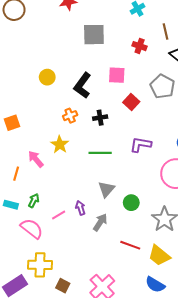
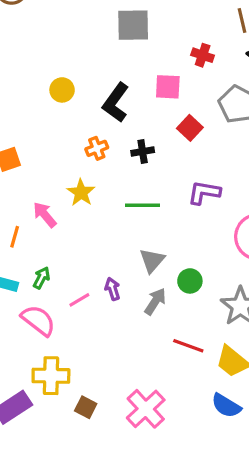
red cross: (140, 46) -> (203, 55), moved
gray arrow: (100, 222) -> (155, 301), moved

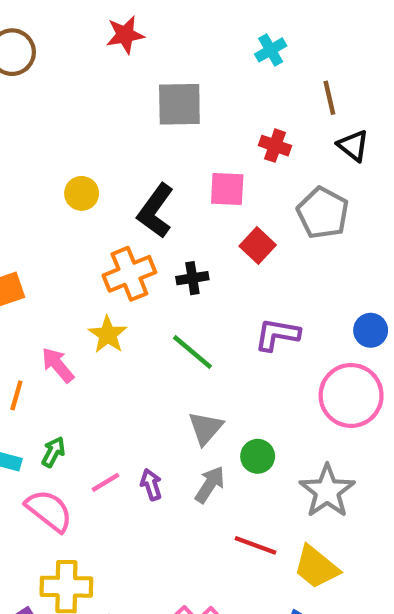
orange cross: (97, 148) -> (129, 274), size x1.6
green line: (143, 205) -> (192, 352), turned 40
purple arrow: (113, 289) -> (151, 485), moved

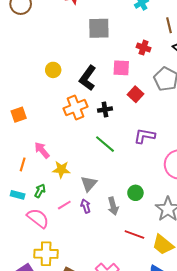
yellow star: (108, 335) -> (61, 169), moved, turned -30
gray triangle: (205, 428) -> (89, 184), moved
gray arrow: (210, 485) -> (113, 206), turned 132

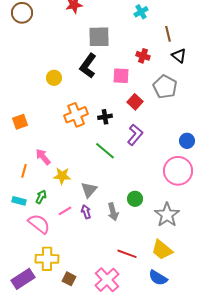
black L-shape: (88, 78) -> (88, 66), moved
purple L-shape: (145, 136) -> (135, 135), moved, turned 120
red line: (134, 234) -> (127, 254), moved

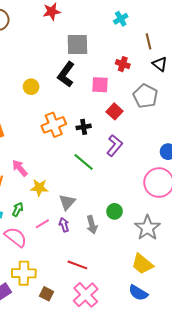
red line: (127, 254) -> (77, 265), moved

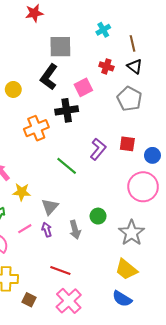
cyan cross: (121, 19) -> (103, 30), moved
black triangle: (160, 64) -> (135, 66), moved
pink square: (100, 85) -> (83, 87), turned -30
red square: (114, 111) -> (127, 144), moved, turned -35
black cross: (84, 127) -> (67, 110), moved, size x1.5

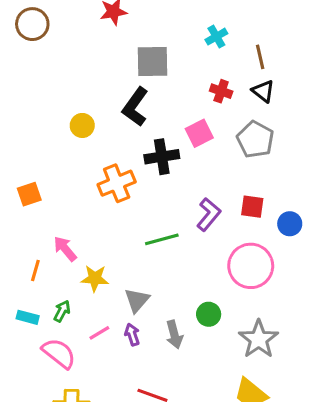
pink square: (83, 87) -> (199, 133), moved
green line: (67, 166) -> (162, 239), turned -55
pink circle: (143, 187) -> (251, 266), moved

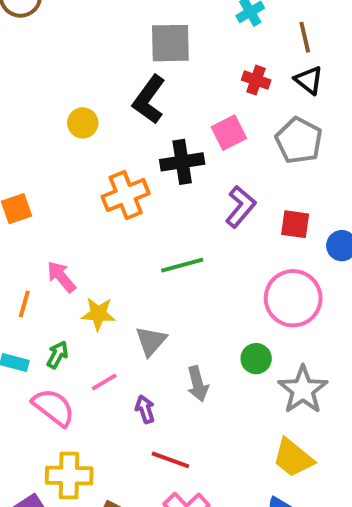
purple L-shape: (209, 214) -> (241, 207), moved
green circle: (209, 314) -> (256, 359), moved
purple arrow: (132, 335) -> (145, 409), moved

